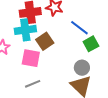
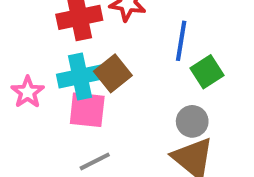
blue line: (79, 28) -> (181, 41), turned 66
cyan cross: (25, 30) -> (80, 76), moved

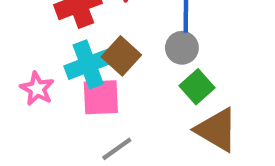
green square: (207, 72) -> (197, 87), moved
gray circle: (192, 121) -> (182, 48), moved

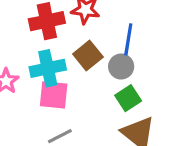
brown square: (121, 56) -> (88, 56), moved

